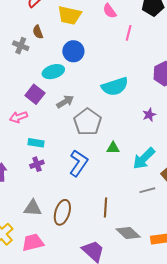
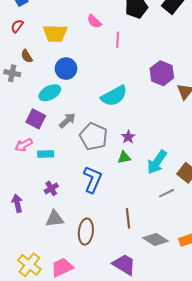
purple star: (149, 115) -> (128, 137), moved
cyan rectangle: (36, 143) -> (46, 154), moved
gray triangle: (33, 208) -> (55, 219), moved

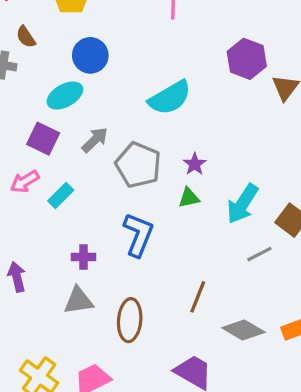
cyan rectangle: (46, 154) -> (61, 196), turned -42
purple cross: (51, 188) -> (83, 257), moved, turned 32
brown line: (128, 218) -> (198, 297), turned 30

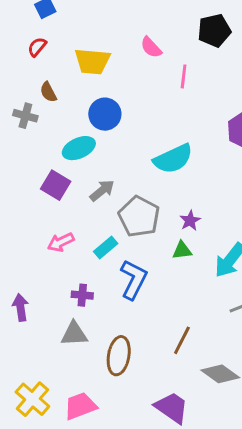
pink arrow: (25, 182) -> (61, 242), moved
cyan rectangle: (61, 196) -> (106, 248), moved

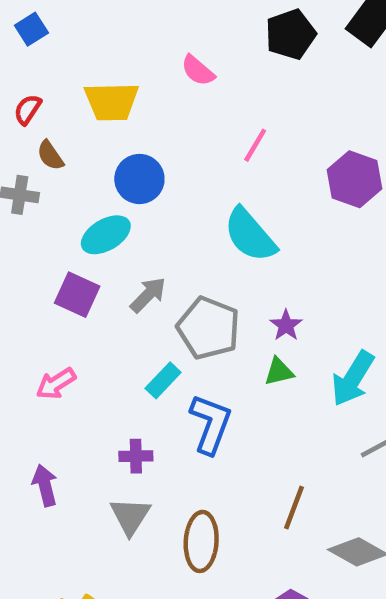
red semicircle: (37, 47) -> (28, 109), moved
pink line: (184, 76) -> (255, 145), moved, turned 30
cyan semicircle: (173, 159) -> (250, 235), turned 81
pink arrow: (61, 242) -> (56, 384), moved
gray triangle: (74, 334) -> (130, 516), turned -48

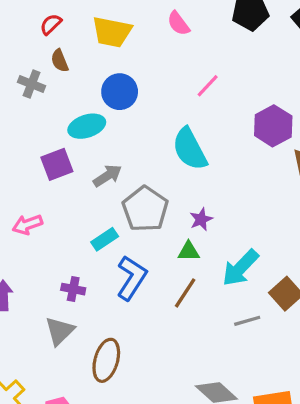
purple square: (77, 295) -> (57, 164), turned 32
brown line: (294, 508) -> (185, 293), moved

